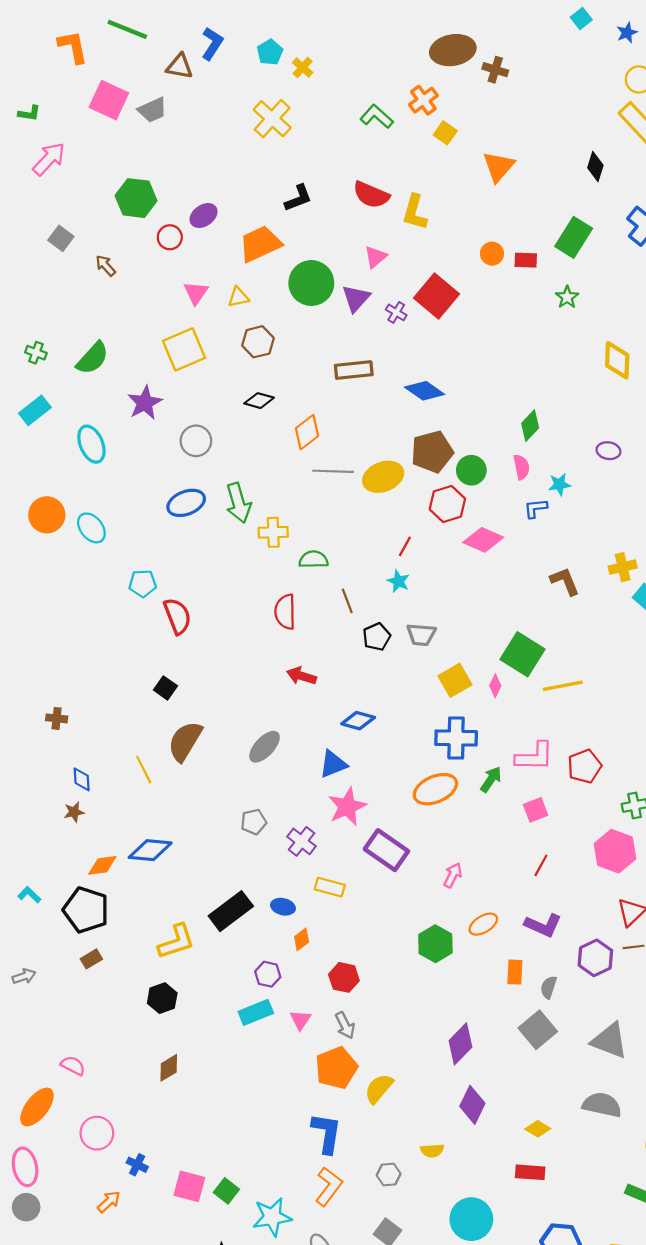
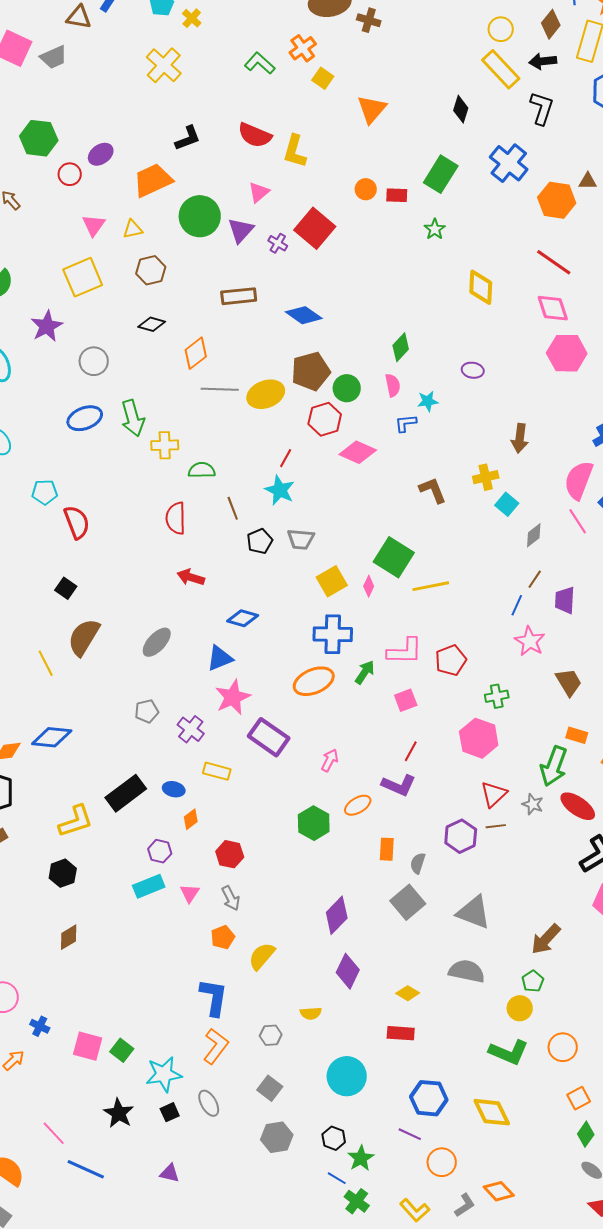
cyan star: (398, 581) -> (280, 490), size x1.4
purple L-shape: (543, 925) -> (399, 785), moved
orange pentagon: (336, 1068) -> (223, 937), size x0.6

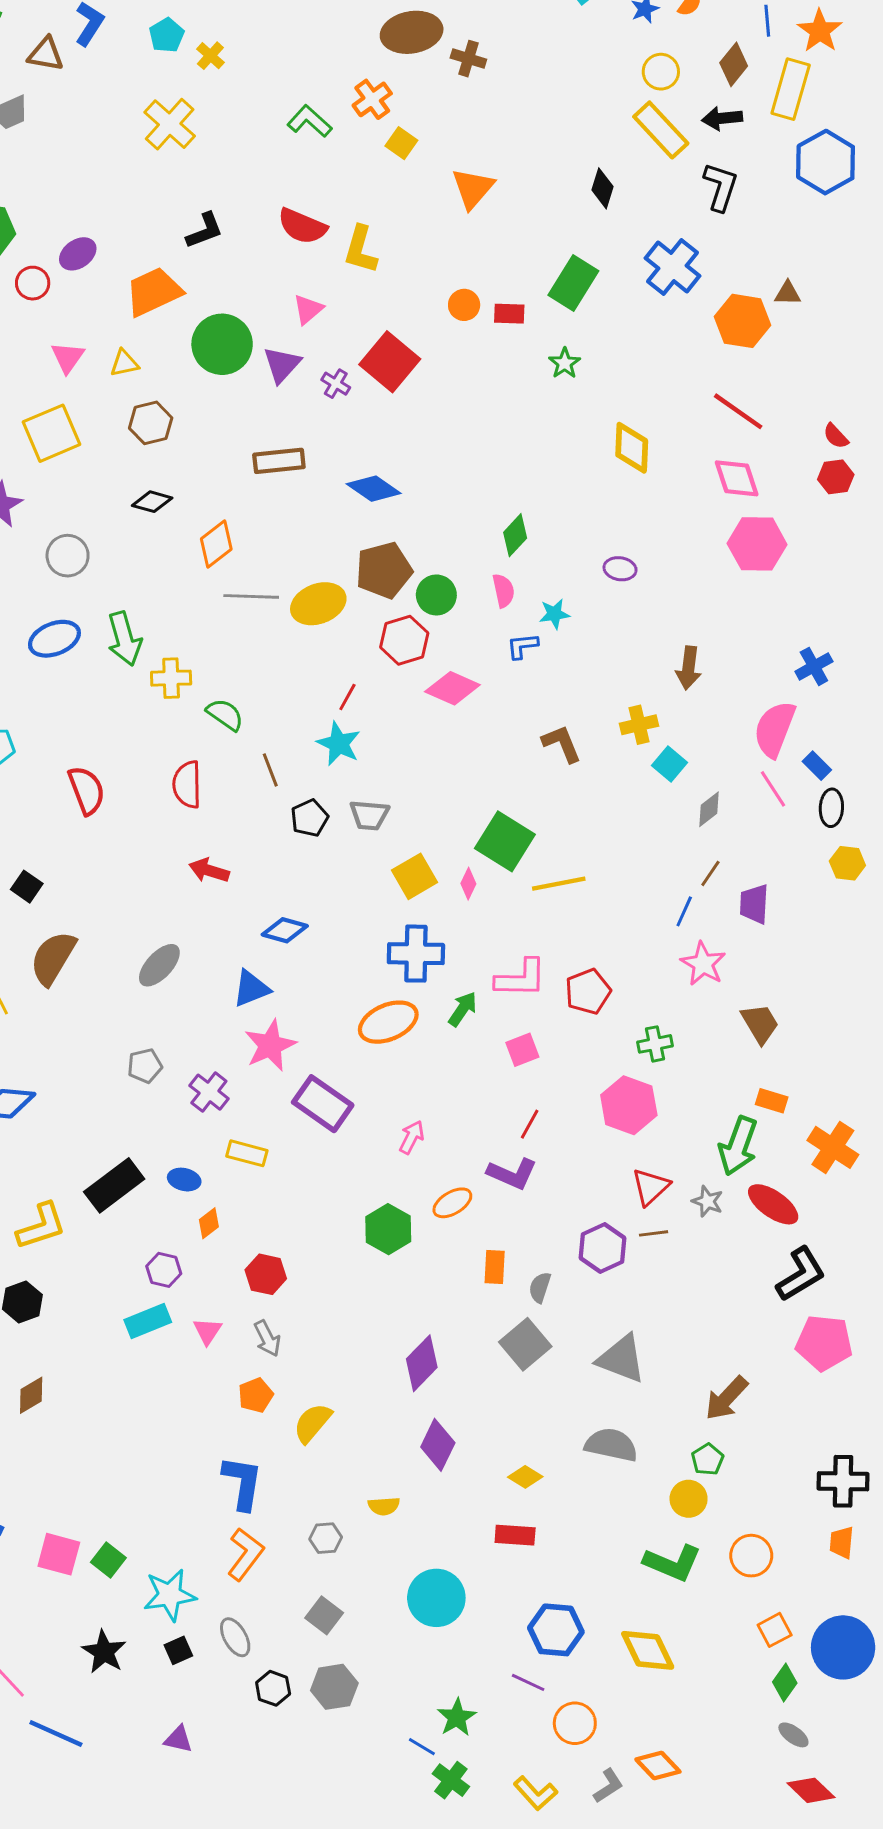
green semicircle: (202, 470) -> (225, 715), turned 36
red semicircle: (77, 522) -> (87, 790), moved
black hexagon: (334, 1138) -> (273, 1688), moved

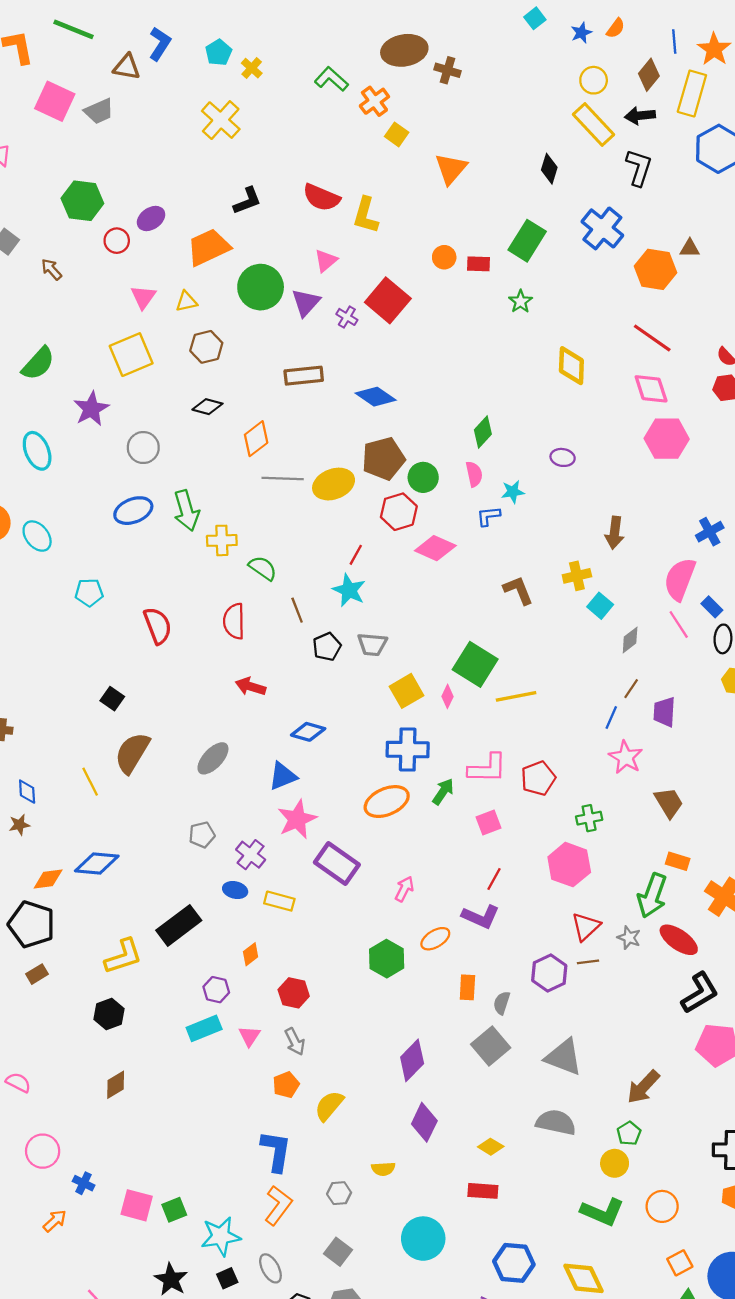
green L-shape: (310, 121) -> (331, 79), moved
blue ellipse: (184, 1180) -> (235, 890), moved
green square: (108, 1560) -> (174, 1210), turned 30

